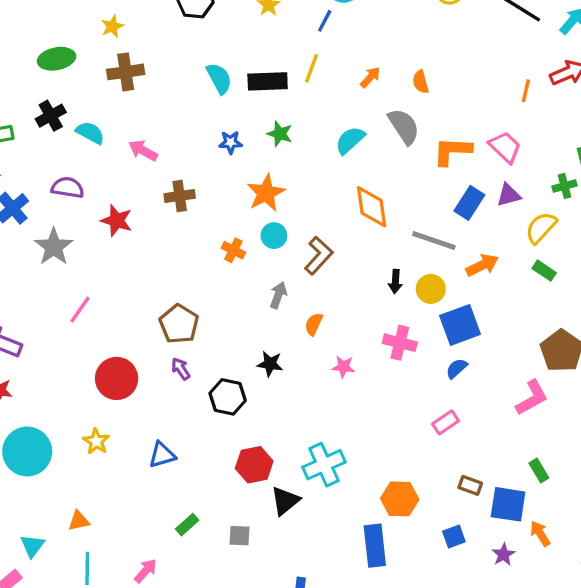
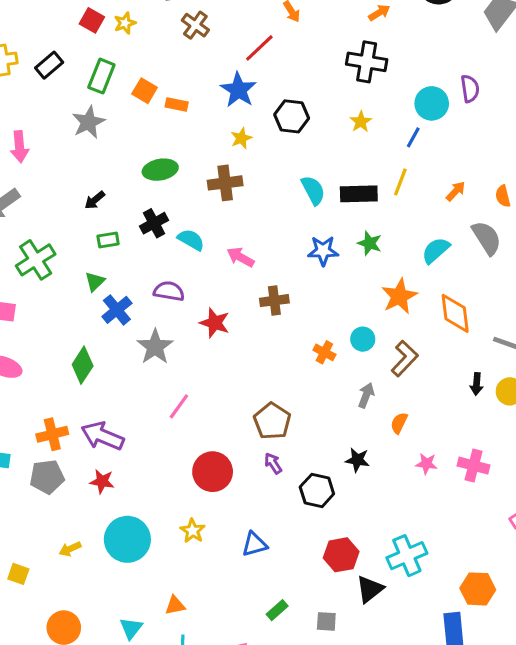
yellow star: (112, 26) -> (241, 138), moved
blue star: (231, 142) -> (323, 251), size x1.4
orange star: (266, 193) -> (399, 296), moved
pink cross: (400, 343) -> (474, 466), moved

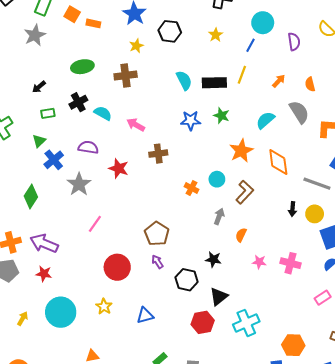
purple semicircle: (470, 89) -> (294, 42), moved
yellow arrow: (70, 549) -> (23, 319), turned 144
black triangle: (370, 589) -> (219, 297), moved

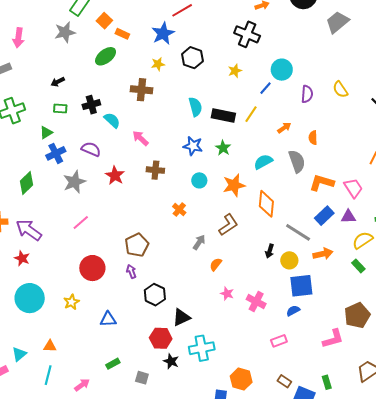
green ellipse: (82, 67) -> (106, 56), moved, turned -40
cyan circle: (217, 179) -> (199, 180), moved
black star: (213, 259) -> (171, 361), moved

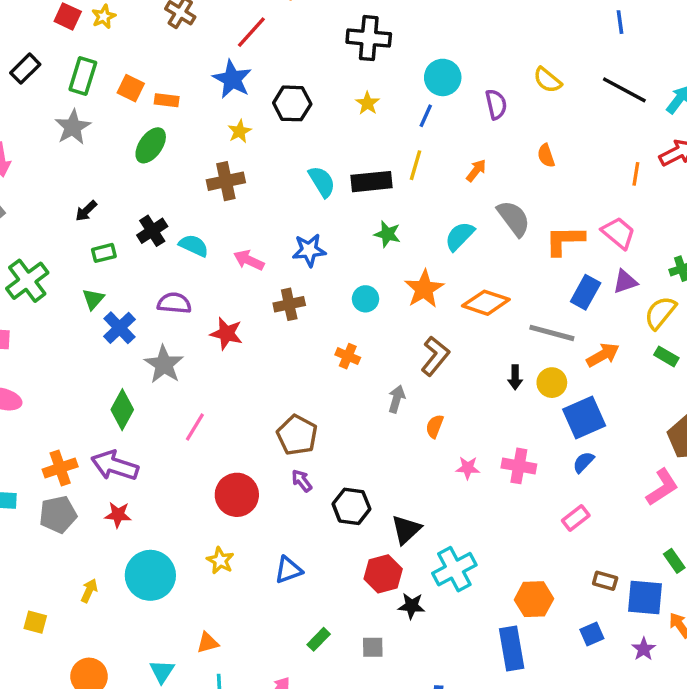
orange semicircle: (313, 138) -> (546, 156), moved
blue star: (193, 146) -> (309, 250), moved
green diamond: (27, 183) -> (122, 410), moved
orange diamond: (266, 204) -> (486, 303), turned -60

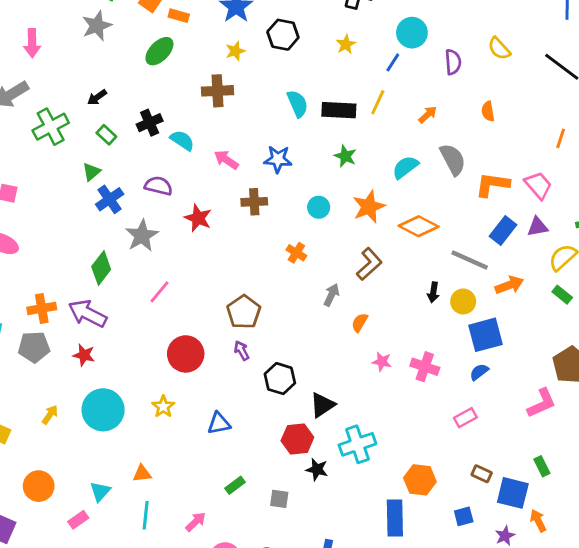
green rectangle: (104, 253) -> (106, 135), turned 48
green cross: (27, 281) -> (51, 127), moved

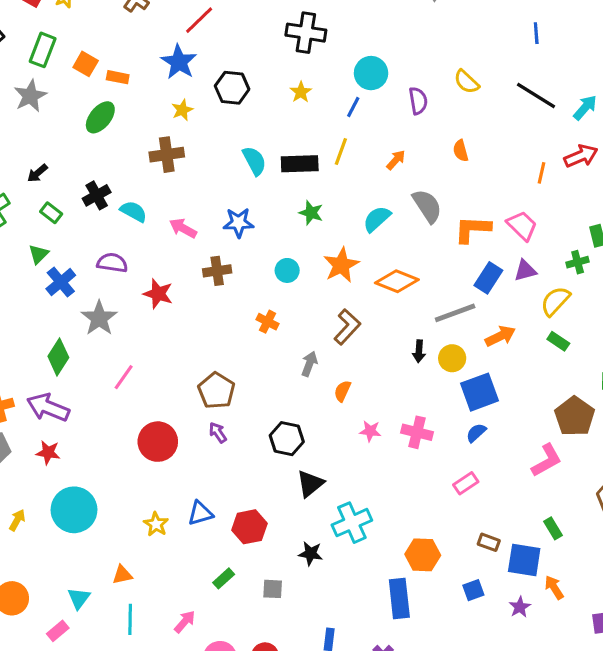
gray line: (470, 260) -> (455, 313), turned -39
black hexagon: (280, 379) -> (287, 439), moved
yellow star: (163, 407) -> (156, 524), moved
red hexagon: (297, 439) -> (249, 527), moved

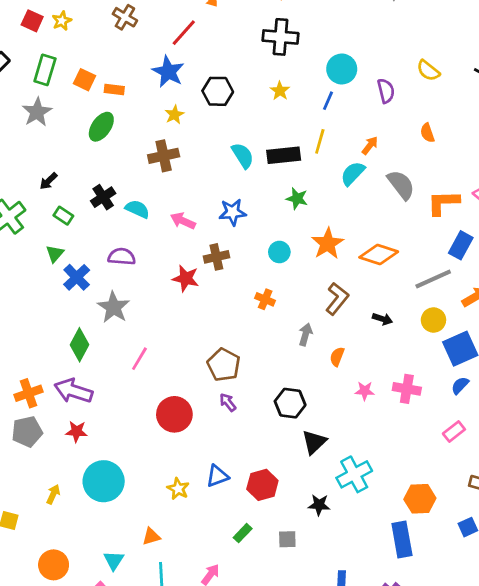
cyan semicircle: (377, 219) -> (353, 173), moved
red star: (158, 294) -> (186, 278), moved
black arrow: (419, 351) -> (382, 319), moved, turned -72

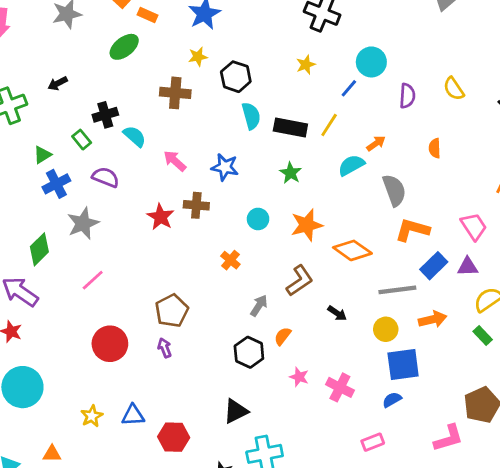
black hexagon: (218, 91) -> (236, 77), moved
orange L-shape: (443, 203) -> (412, 230), moved
green rectangle: (63, 216) -> (82, 140), moved
black hexagon: (290, 403) -> (249, 352), moved

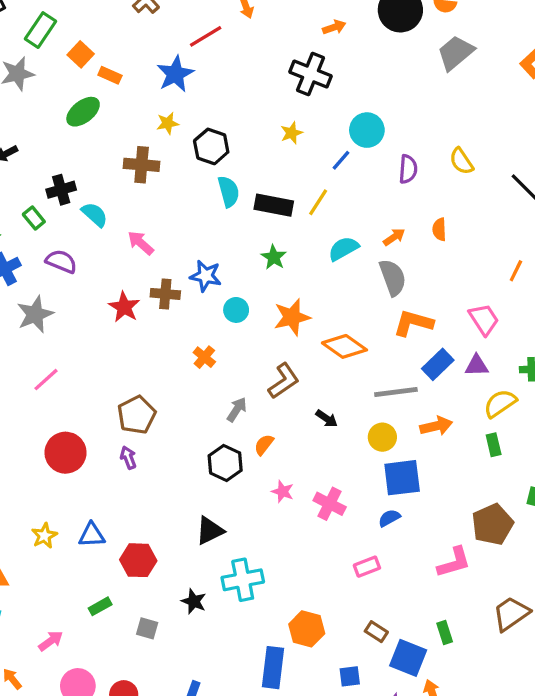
orange arrow: (376, 143) -> (394, 237), moved
blue star: (225, 167) -> (206, 276), moved
green rectangle: (483, 336) -> (494, 445), turned 30

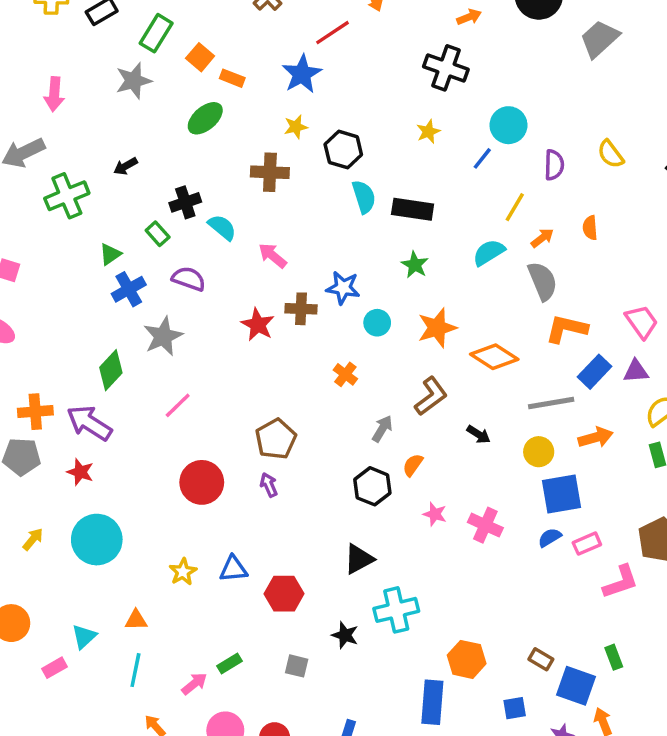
yellow line: (318, 202) -> (515, 207), moved
pink rectangle: (367, 567) -> (587, 544), moved
green rectangle: (100, 606) -> (229, 663), moved

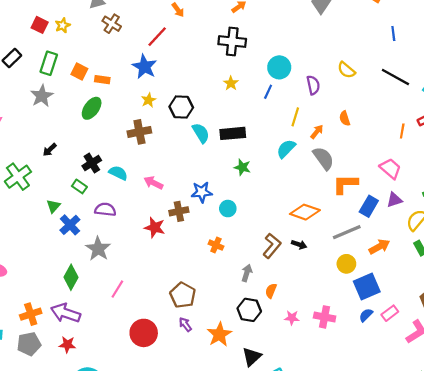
orange star: (437, 328) -> (219, 334), moved
black arrow: (478, 434) -> (299, 245), moved

